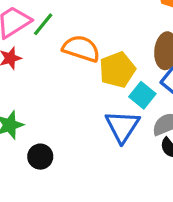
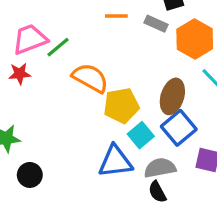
blue triangle: (122, 126) -> (115, 161), turned 39

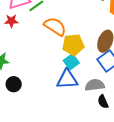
cyan square: (141, 135) -> (71, 62), moved
black semicircle: (157, 192) -> (103, 102), moved

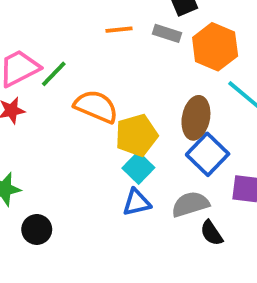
blue triangle: (67, 79) -> (137, 202), size x0.7

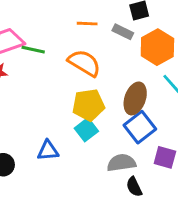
green line: (54, 74) -> (33, 50), turned 50
orange semicircle: (96, 106) -> (84, 63), moved
blue triangle: (137, 202) -> (48, 151), moved

